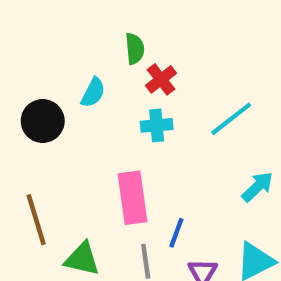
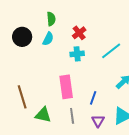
green semicircle: (135, 49) -> (51, 19), moved
black circle: (43, 121) -> (22, 37), moved
blue line: (176, 233) -> (93, 98), moved

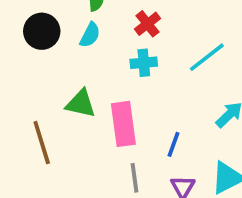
green triangle: (43, 115) -> (81, 104), moved

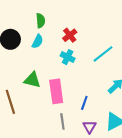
cyan cross: (144, 63) -> (68, 57), turned 32

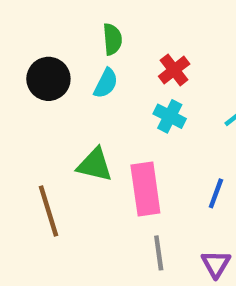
blue line: (84, 103) -> (216, 193), moved

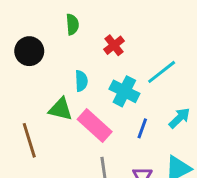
cyan semicircle: (106, 83) -> (81, 81), moved, turned -30
cyan cross: (170, 116) -> (124, 91), moved, size x1.4
pink rectangle: (145, 189) -> (95, 125), turned -40

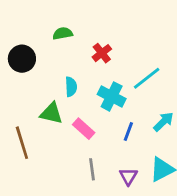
green semicircle: (72, 24) -> (63, 33), turned -96
pink rectangle: (95, 125) -> (84, 129), size x0.7

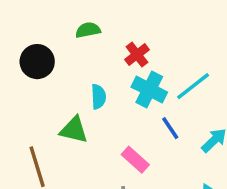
cyan cross: (112, 96) -> (149, 90), moved
pink rectangle: (84, 129) -> (135, 160), moved
blue line: (128, 132) -> (170, 128), moved, turned -54

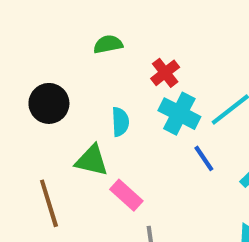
black circle: (37, 62) -> (49, 103), moved
pink rectangle: (135, 160) -> (126, 195), moved

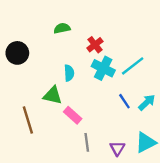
black circle: (49, 103) -> (17, 53), moved
blue line: (204, 158) -> (124, 101), moved

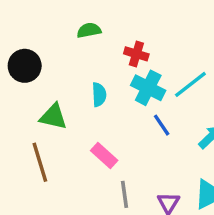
red cross: (95, 45) -> (136, 54), turned -35
green triangle: (53, 95) -> (53, 117), moved
blue line: (124, 101) -> (162, 125), moved

